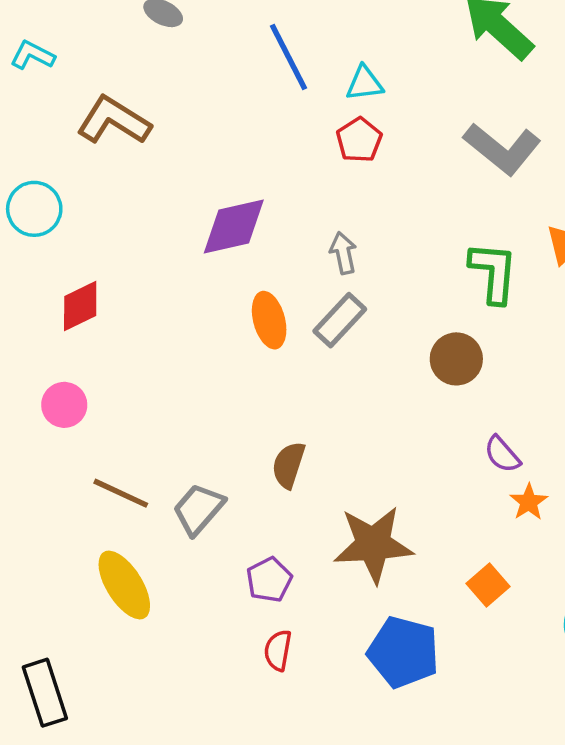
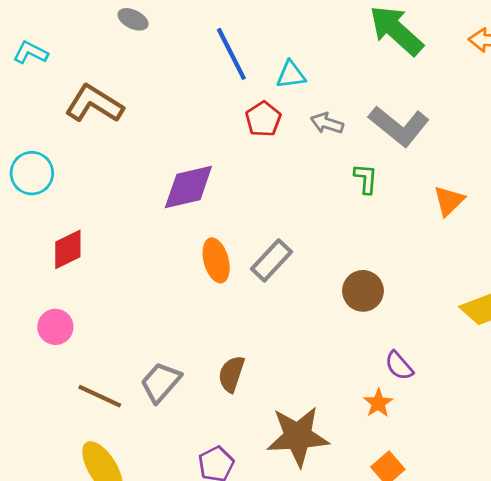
red pentagon: (359, 140) -> (263, 119), moved
gray arrow: (343, 253) -> (327, 123), moved, turned -60
green L-shape: (493, 272) -> (366, 179), moved, size x0.6
orange star: (529, 502) -> (378, 403), moved
gray trapezoid: (198, 509) -> (161, 382), moved

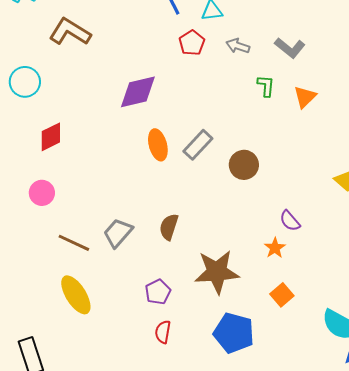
gray L-shape: (399, 126) -> (290, 48), size x0.7
orange triangle: (449, 201) -> (305, 97), moved
brown circle: (363, 291) -> (244, 165), moved

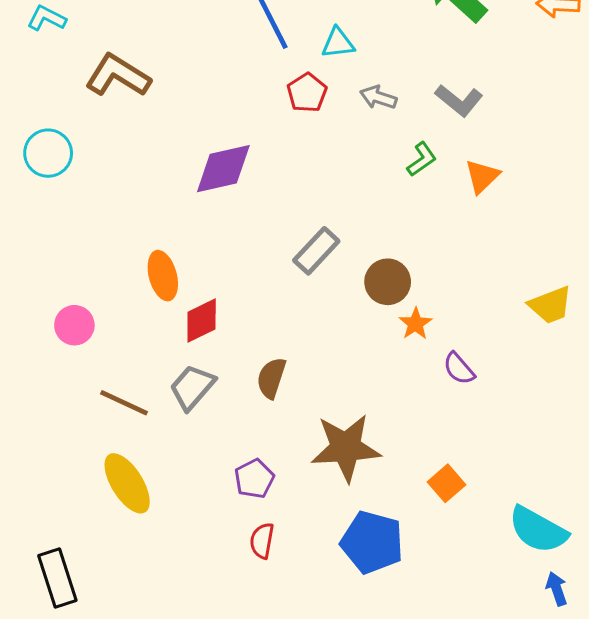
green L-shape: (266, 86) -> (422, 159), turned 50
red diamond: (51, 137) -> (202, 321), moved
orange ellipse: (158, 145) -> (163, 276), moved
orange star: (275, 248) -> (416, 324), moved

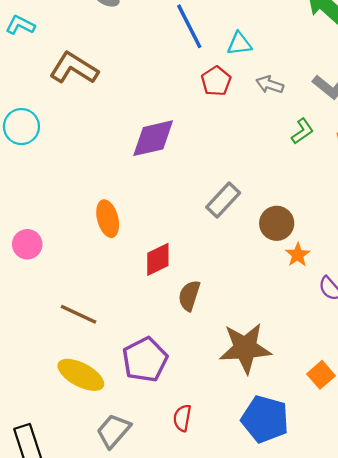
red diamond: (202, 321) -> (158, 259), moved
pink circle: (74, 325) -> (27, 244), moved
gray trapezoid: (192, 387) -> (113, 431), moved
purple pentagon: (254, 479) -> (145, 360), moved, size x1.5
yellow ellipse: (127, 483) -> (81, 375), turned -30

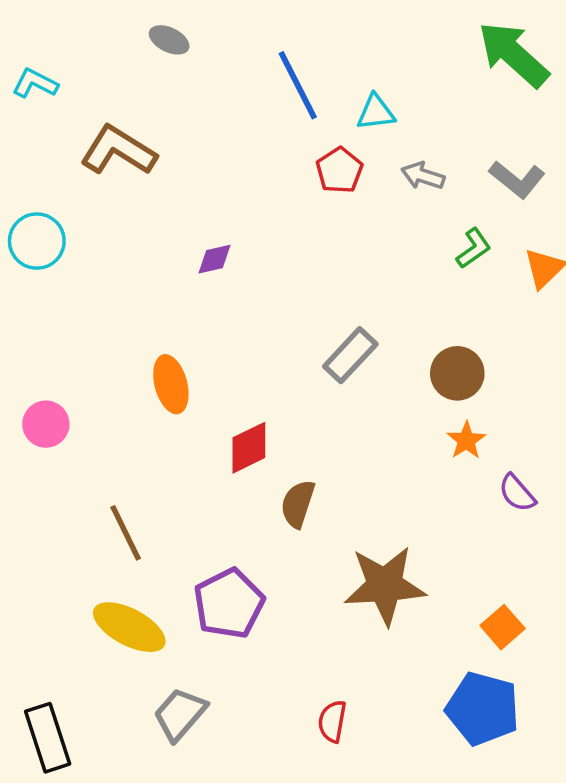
purple diamond: (153, 138) -> (214, 259), moved, size x0.5
brown circle: (277, 223) -> (457, 373), moved
brown line: (79, 314) -> (126, 533), turned 39
red semicircle: (182, 418) -> (332, 721), moved
blue pentagon: (265, 419) -> (483, 709), moved

